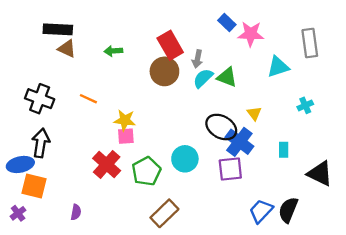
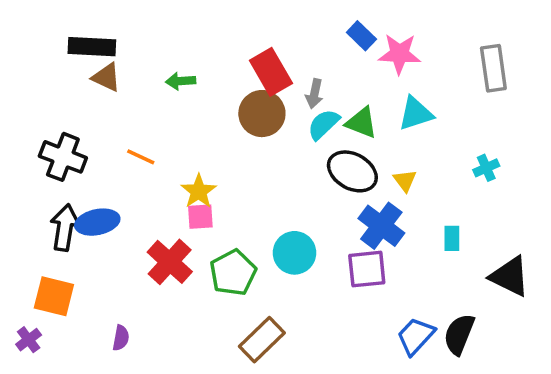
cyan triangle: (278, 67) -> (416, 114), moved
yellow star: (125, 120) -> (199, 191), turned 30
black ellipse: (221, 127) -> (352, 171), moved
blue ellipse: (20, 164) -> (97, 222), moved

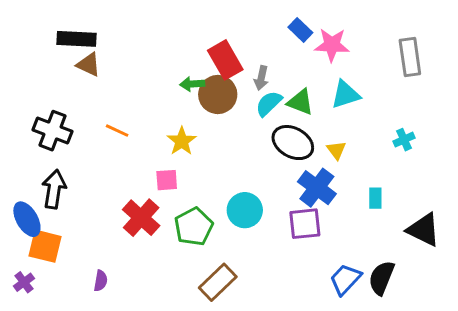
green arrow: (181, 81) -> (192, 84), moved
yellow star: (199, 191) -> (182, 141), moved
blue ellipse: (97, 222) -> (27, 219), moved, turned 72

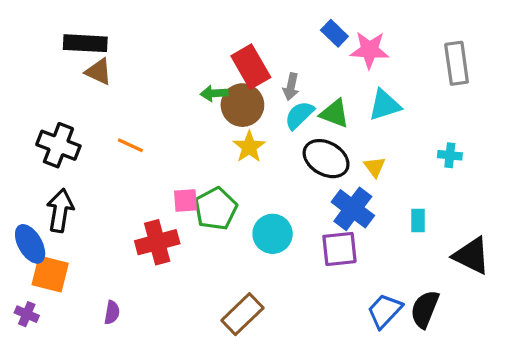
cyan cross: (404, 140) -> (450, 155), turned 30
yellow star: (182, 141) -> (249, 147), moved
red cross: (141, 218) -> (157, 242), turned 33
green pentagon: (194, 227) -> (216, 209), moved
purple cross: (24, 282) -> (27, 314), turned -30

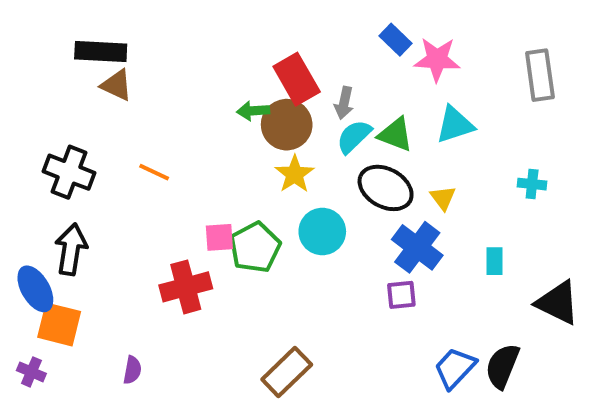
cyan circle: (273, 234) -> (322, 231), moved
purple square: (339, 249) -> (401, 295), size x0.7

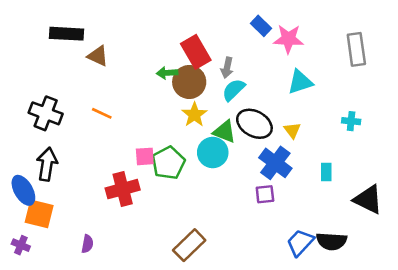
brown triangle: (117, 85) -> (98, 56), moved
green triangle: (395, 135) -> (224, 132), moved
black semicircle: (502, 366) -> (331, 241), turned -108

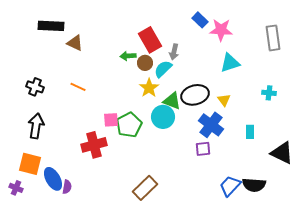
brown circle: (189, 82) -> (145, 63), size x0.6
cyan semicircle: (234, 90) -> (163, 69), moved
black cross: (46, 113) -> (35, 87), size x0.7
black ellipse: (254, 124) -> (195, 95), turned -44
blue ellipse: (23, 190) -> (53, 179), moved

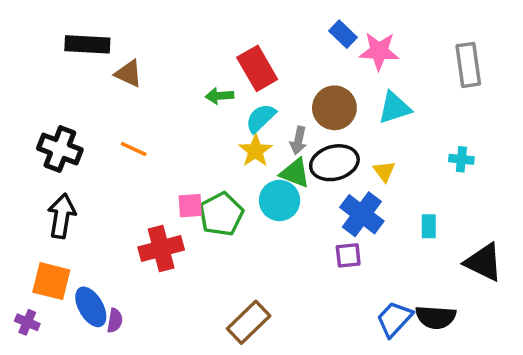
gray arrow: (174, 52) -> (298, 140), moved
brown circle: (145, 63) -> (334, 108), moved, size x1.6
cyan semicircle: (163, 69) -> (261, 118), moved
black cross: (35, 87) -> (60, 149), size x1.4

